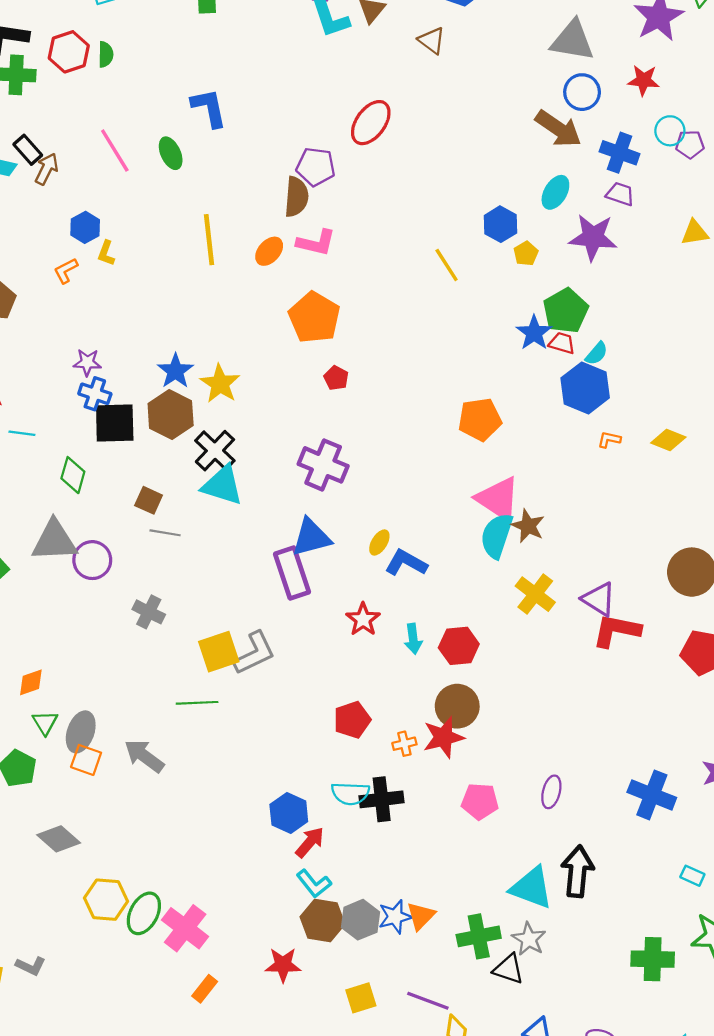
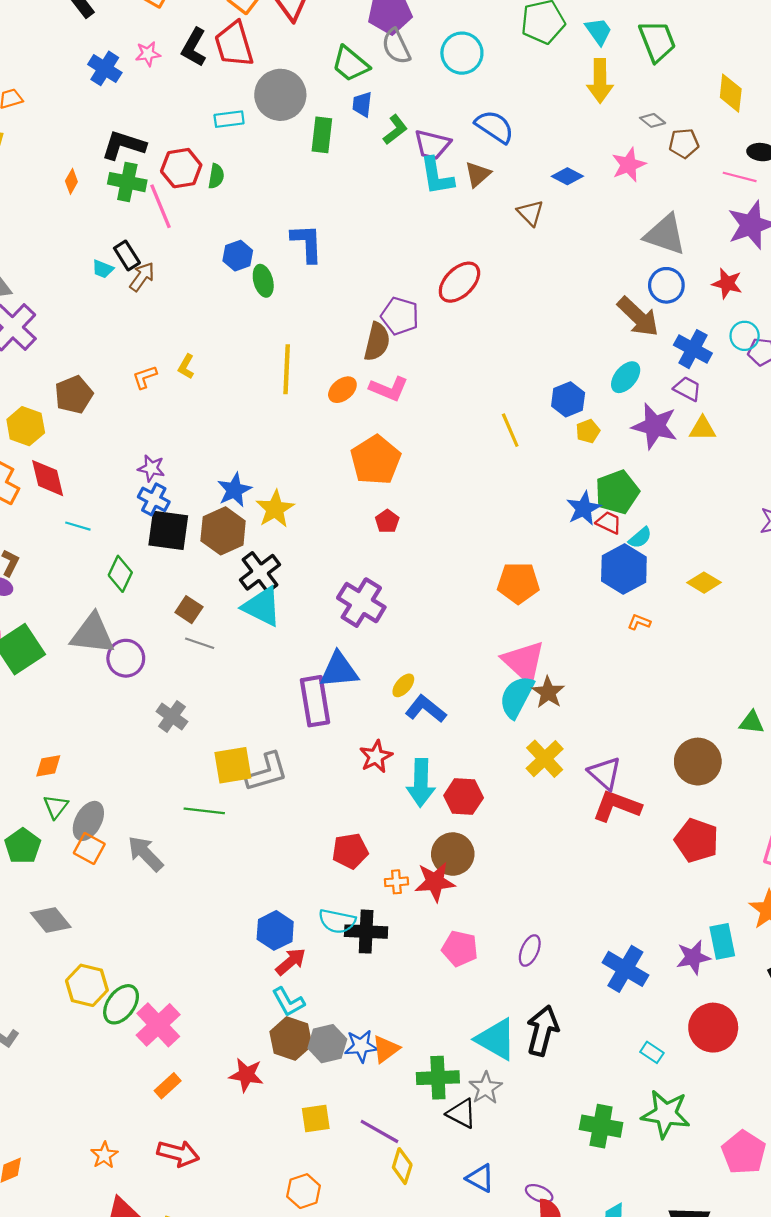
pink line: (115, 151) -> (161, 206), moved
blue hexagon: (85, 227) -> (238, 256), moved
yellow triangle: (695, 233) -> (703, 429), moved
yellow diamond: (668, 440) -> (704, 583), moved
cyan arrow: (413, 639) -> (421, 783), size x1.6

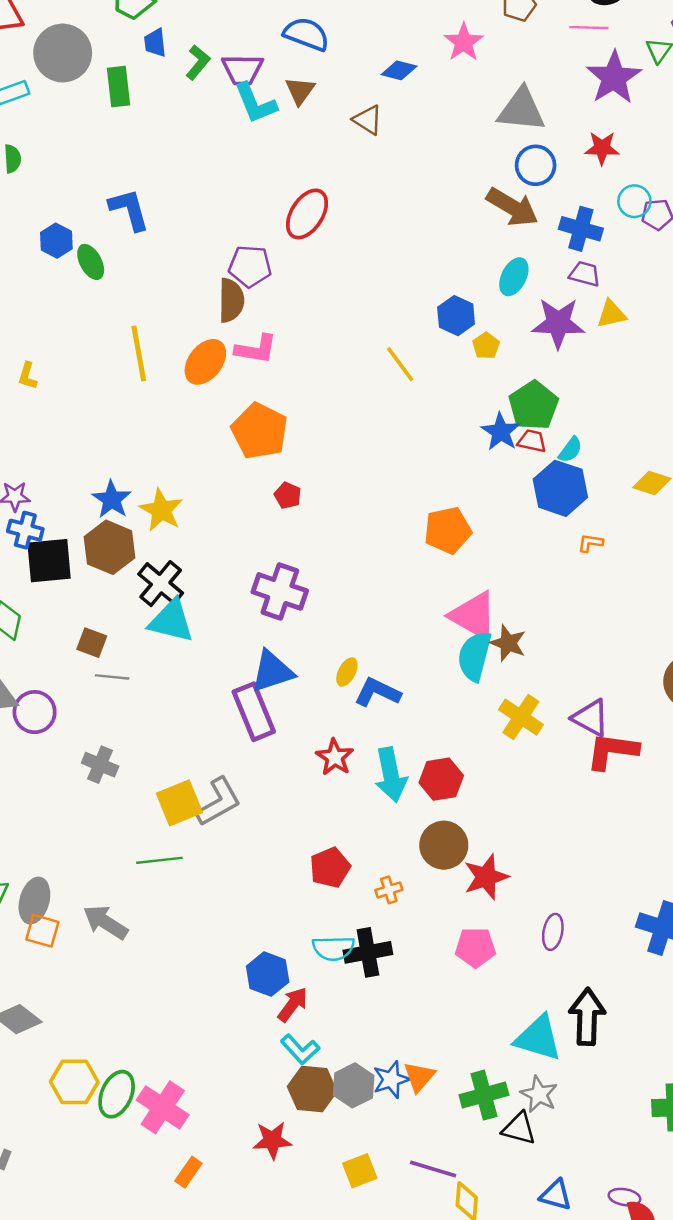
orange ellipse: (342, 390) -> (205, 362), size x1.4
red star: (435, 882) -> (486, 877), moved

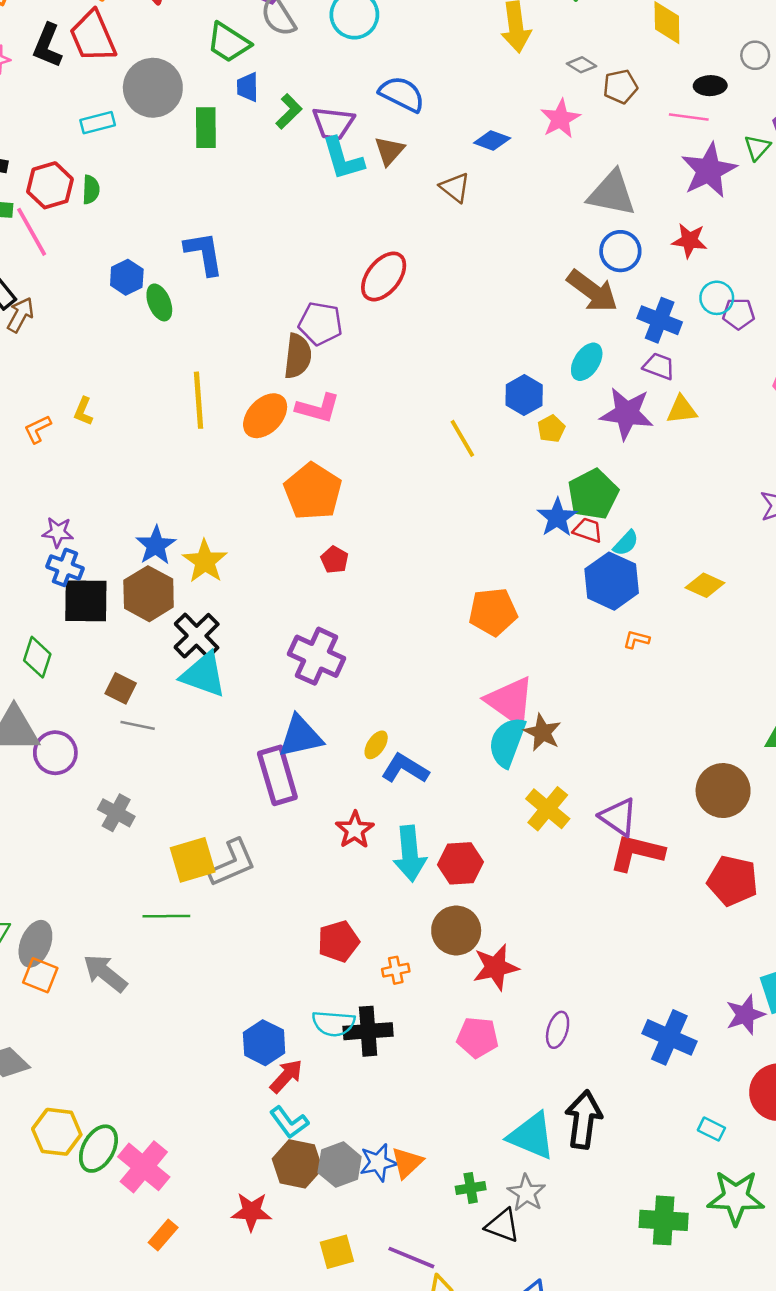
green cross: (484, 1095) -> (471, 1188), size x0.6

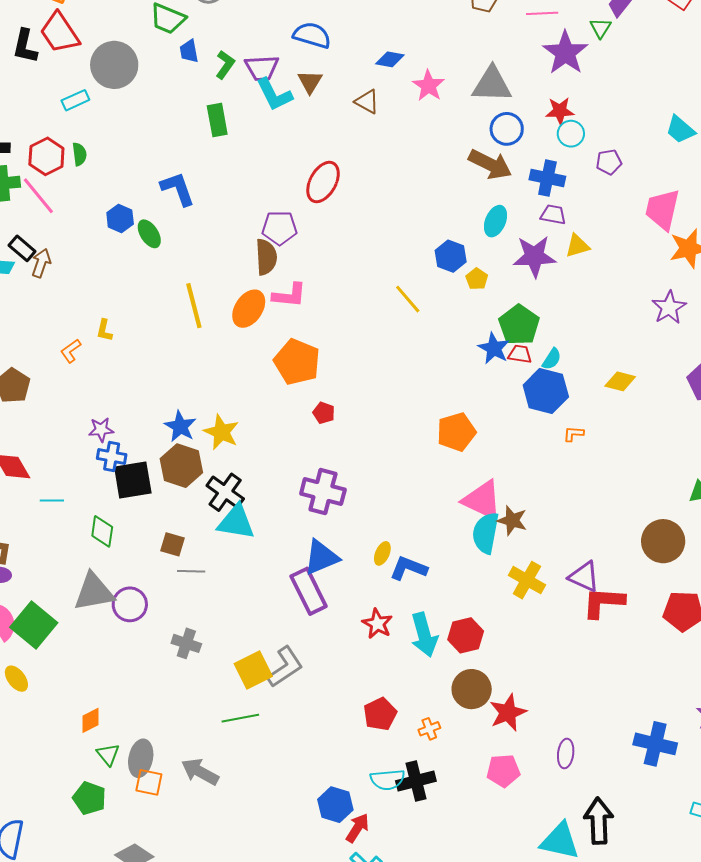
pink star: (560, 119) -> (428, 86), moved
green rectangle: (206, 128) -> (217, 120), moved
cyan circle: (717, 298) -> (571, 134), moved

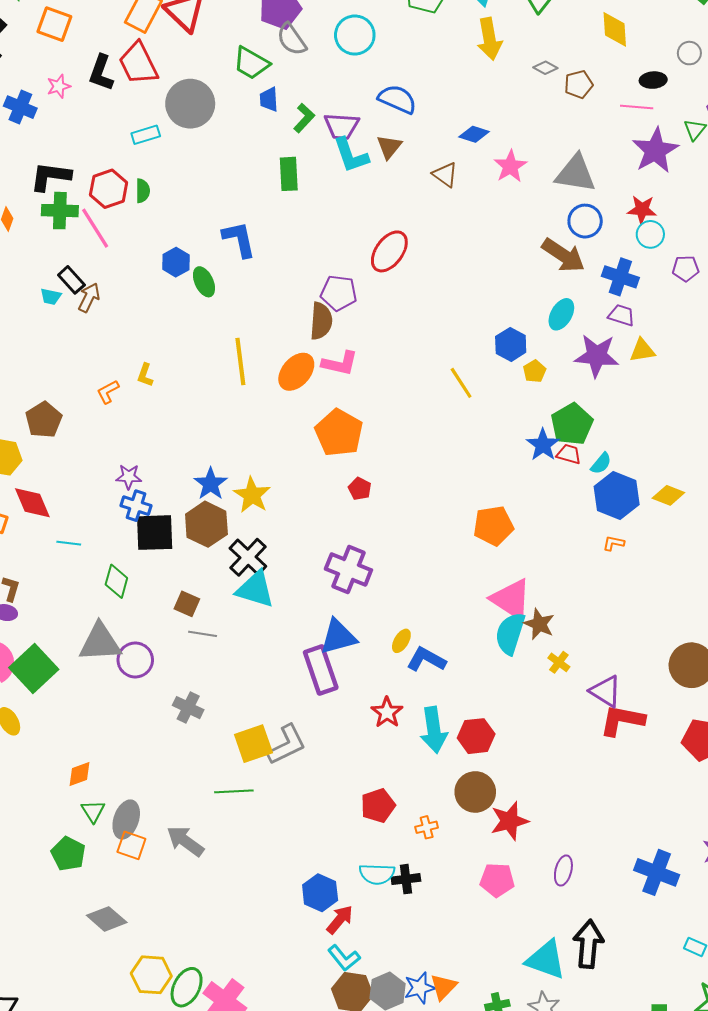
blue hexagon: (546, 391) -> (617, 495), moved
yellow cross: (527, 580) -> (559, 662), moved, size x0.6
black cross: (416, 781) -> (406, 879), size x0.7

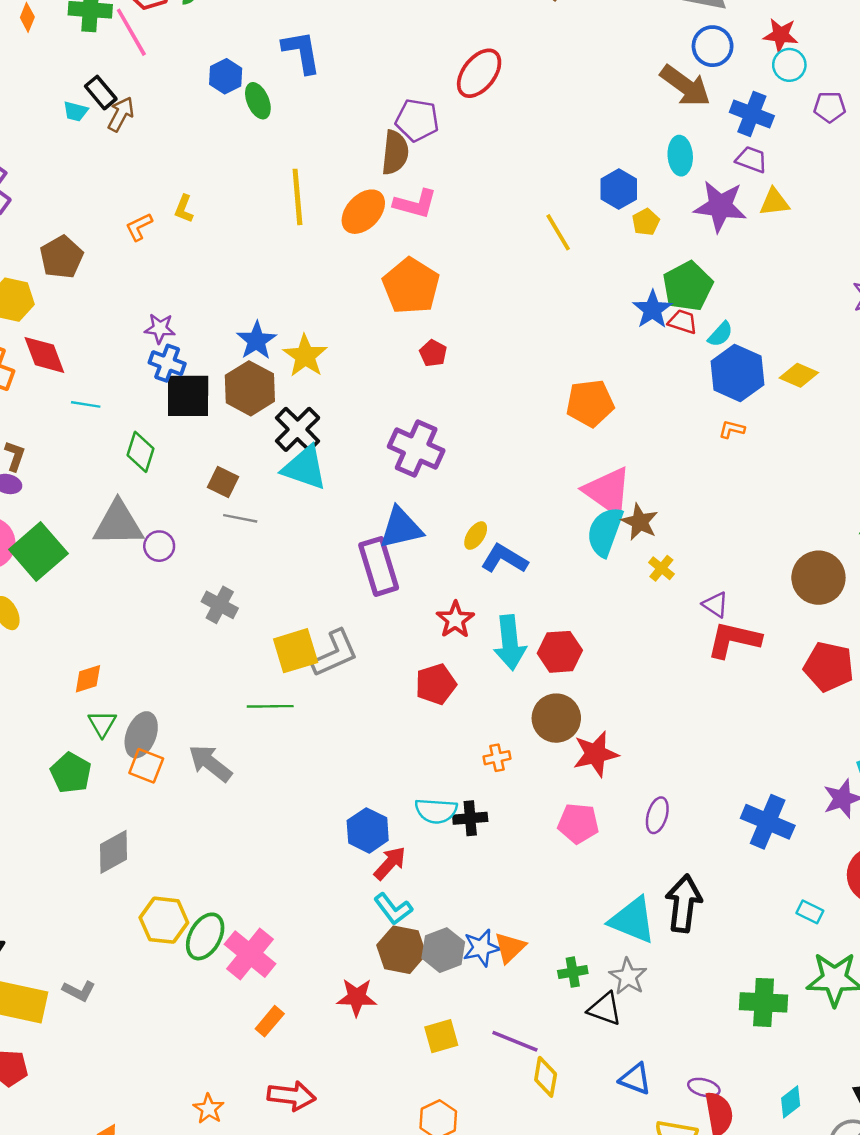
cyan ellipse: (561, 314) -> (680, 156), turned -36
purple circle: (135, 660) -> (159, 546), size x0.7
purple triangle: (606, 691) -> (715, 605), size x0.7
red pentagon: (378, 806) -> (436, 684), moved
gray diamond: (107, 919) -> (114, 852), turned -72

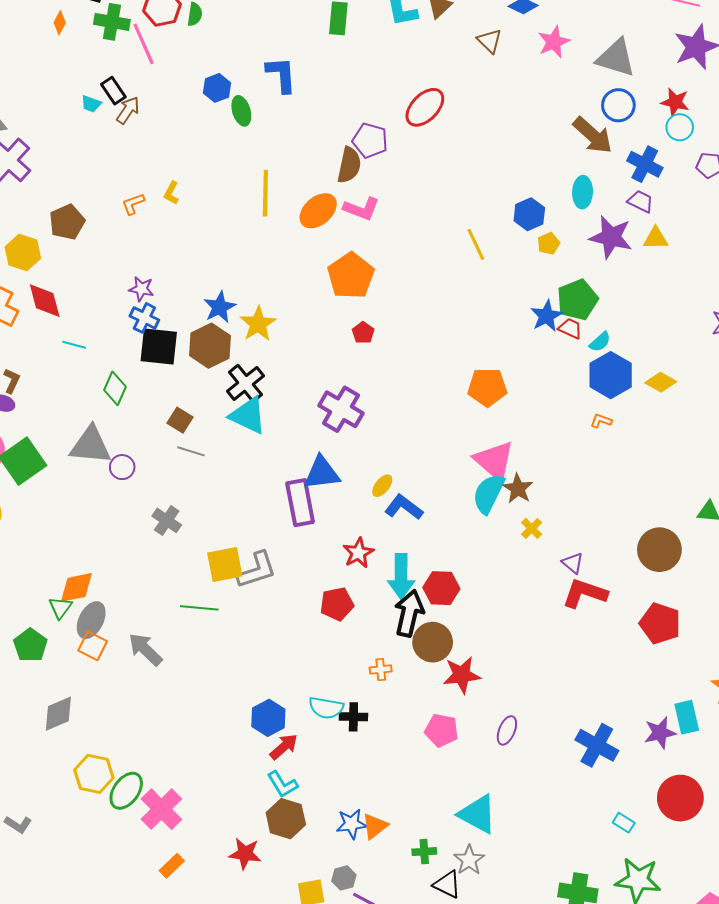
orange diamond: (88, 679) -> (76, 587), moved, size x1.4
black arrow: (684, 904) -> (409, 613), moved
gray hexagon: (443, 950) -> (344, 878), moved, size x0.7

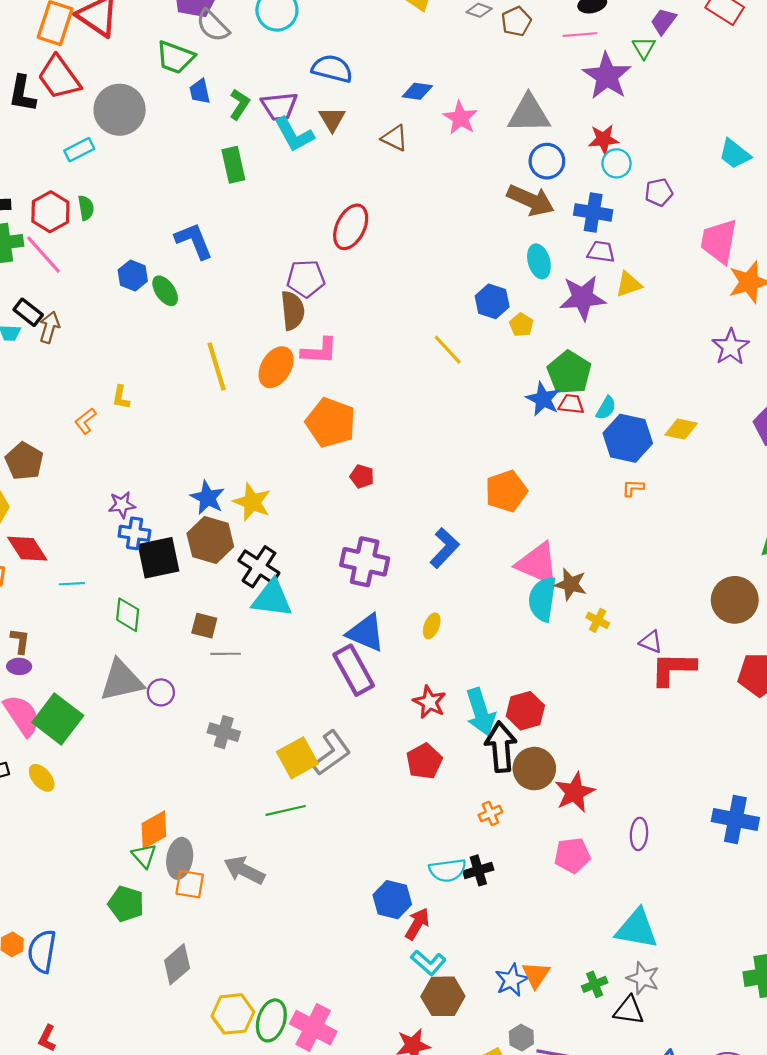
blue triangle: (322, 473) -> (366, 633), turned 48
blue L-shape: (404, 507) -> (445, 548), moved, turned 114

